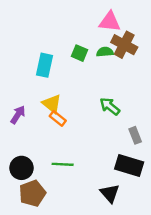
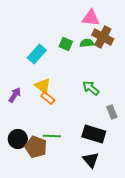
cyan rectangle: (44, 65) -> (37, 54), turned 30
black rectangle: (129, 166) -> (94, 134), moved
brown pentagon: (32, 193) -> (36, 147), moved, turned -30

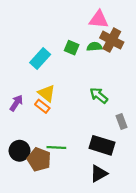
orange rectangle: (48, 98) -> (42, 106), moved
black triangle: (91, 160) -> (99, 174), turned 42

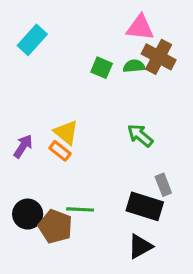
cyan rectangle: (40, 59) -> (32, 40), moved
gray rectangle: (122, 121) -> (163, 185), moved

